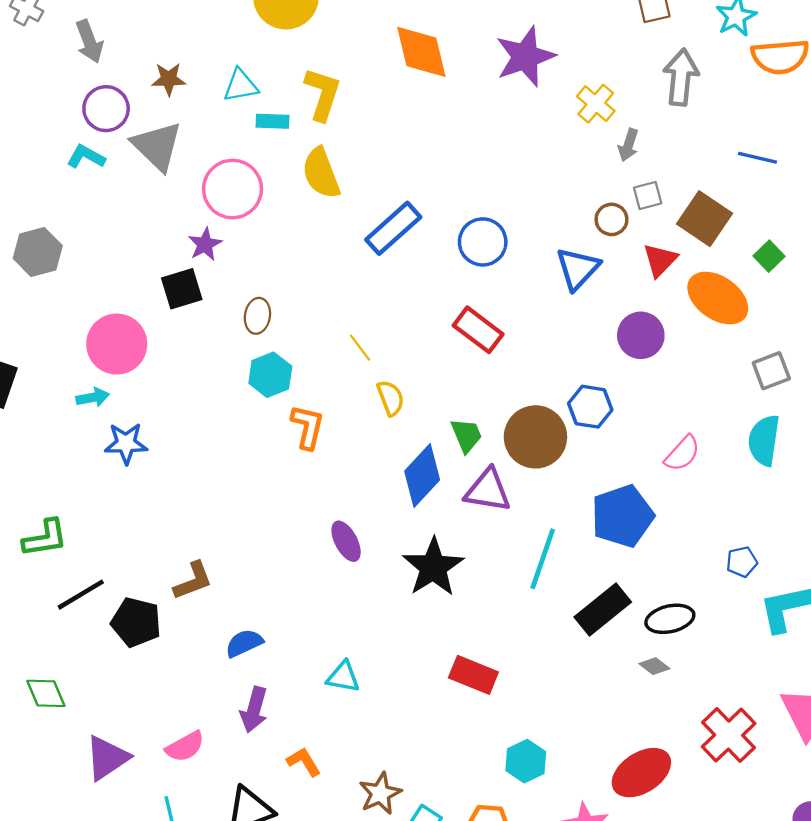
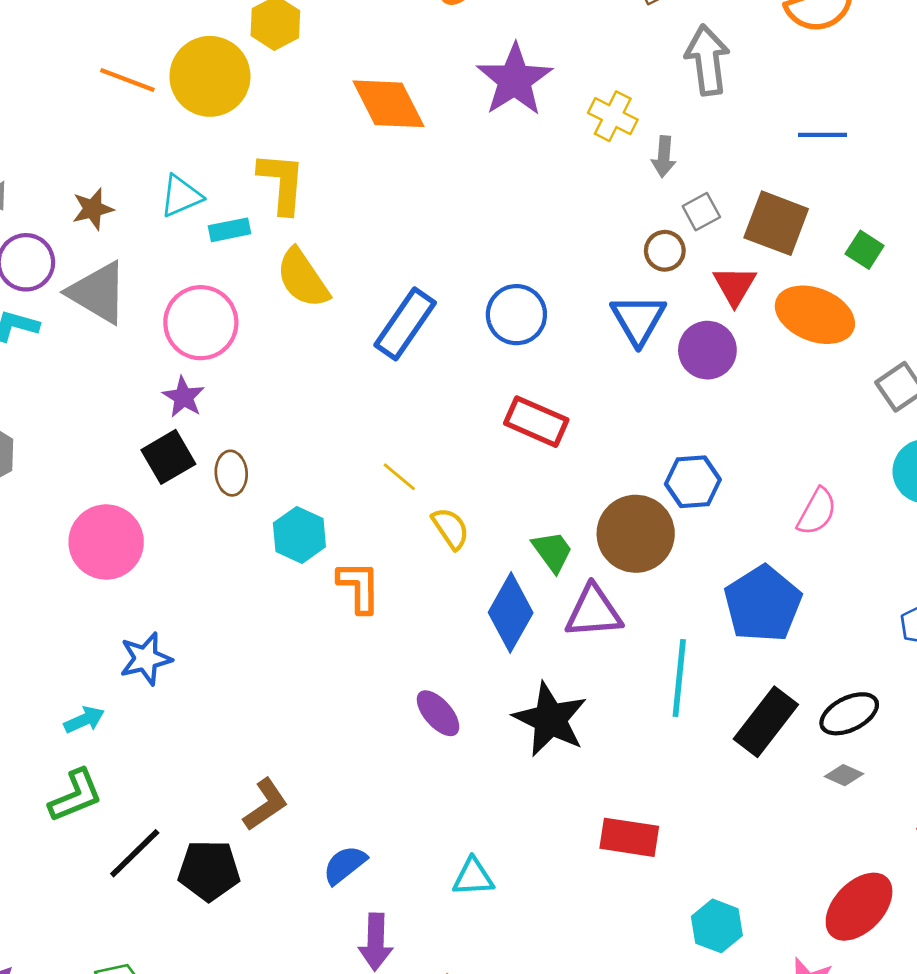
brown ellipse: (257, 316) -> (231, 473), moved
purple circle: (641, 335) -> (707, 350), moved
cyan arrow: (93, 397) -> (84, 720), moved

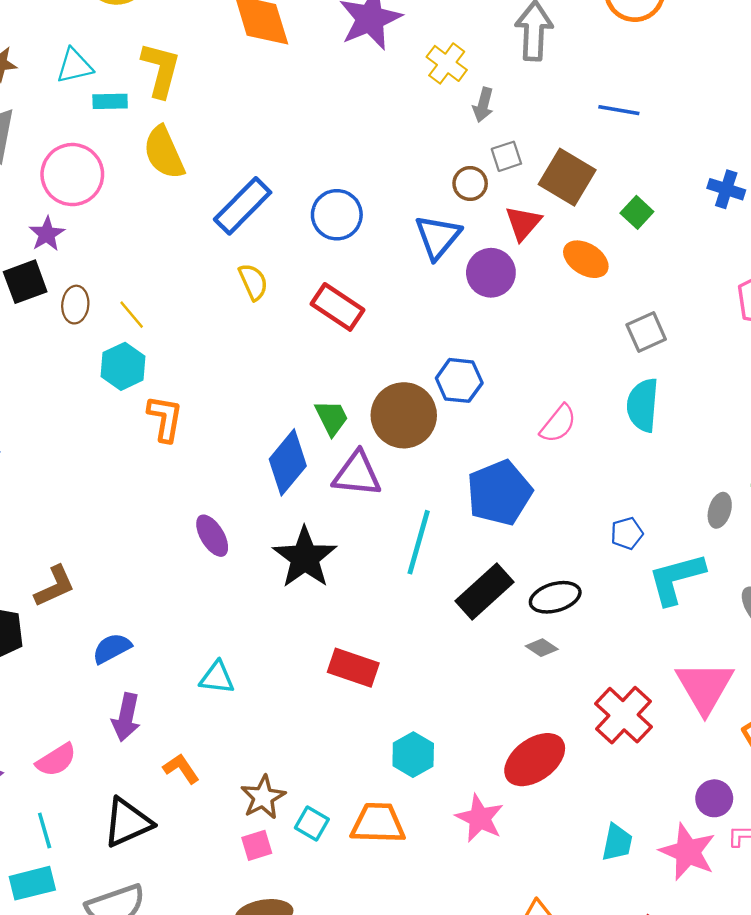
orange ellipse: (815, 315) -> (586, 259), size x0.7
yellow line: (399, 477) -> (132, 315), moved
yellow semicircle: (450, 528) -> (253, 282), moved

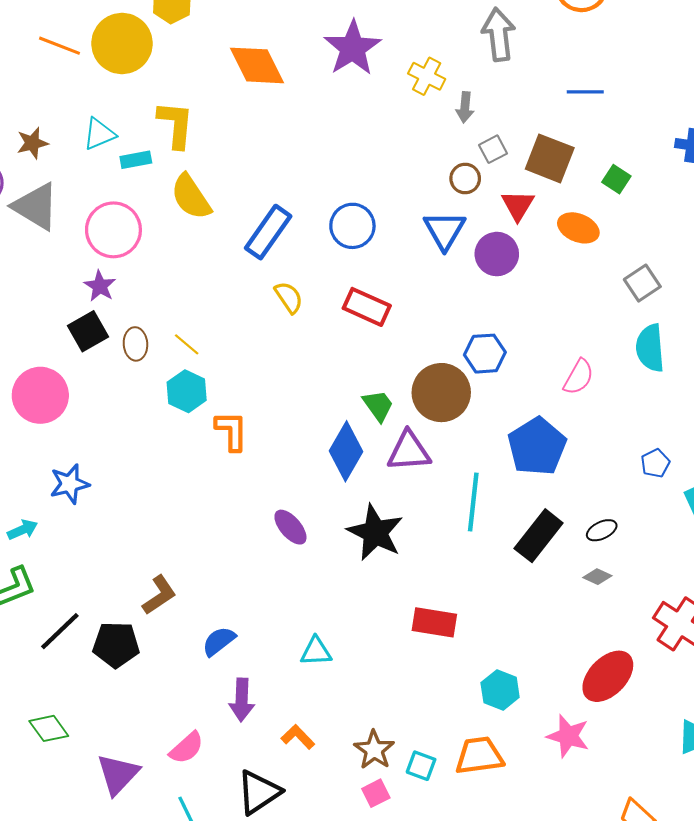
black ellipse: (555, 597) -> (602, 530), size x0.7

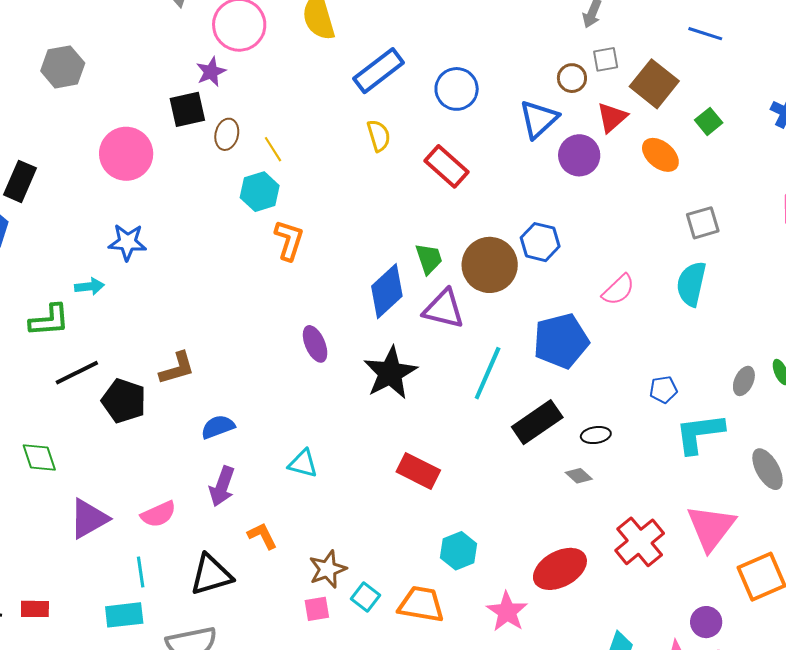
cyan arrow: (23, 530) -> (89, 287), moved

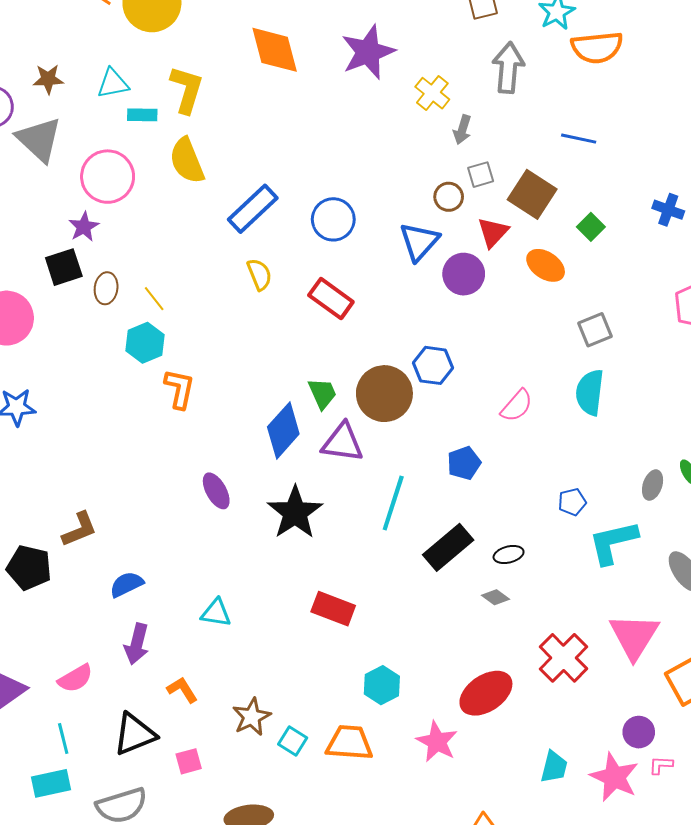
blue pentagon: (561, 341) -> (464, 463), size x0.6
pink square: (317, 609) -> (189, 761), moved

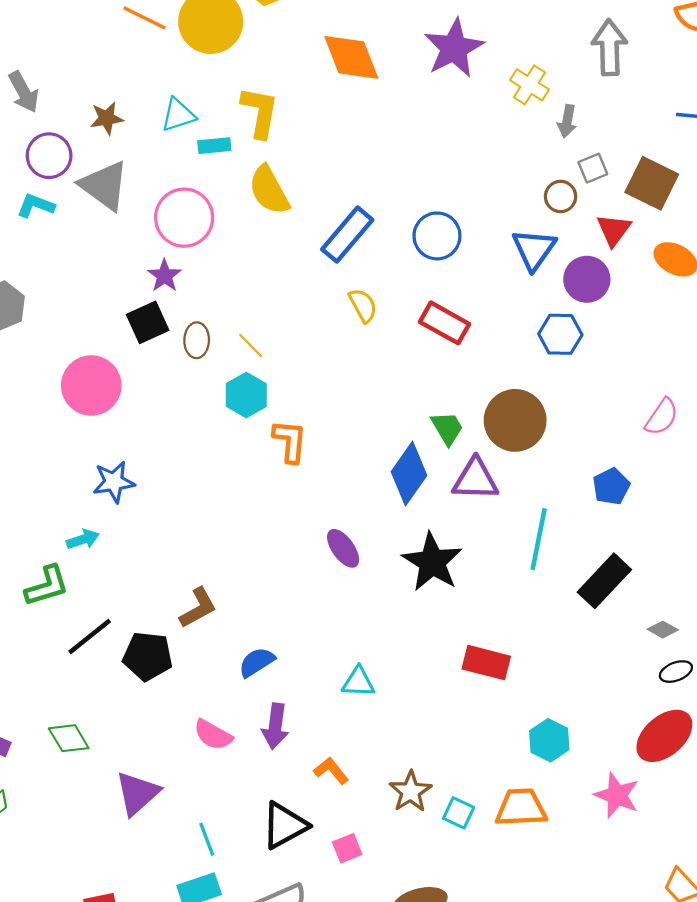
blue hexagon: (433, 365) -> (560, 334), moved
black ellipse: (509, 554) -> (676, 672), moved
pink semicircle: (75, 678) -> (213, 735), moved, turned 66

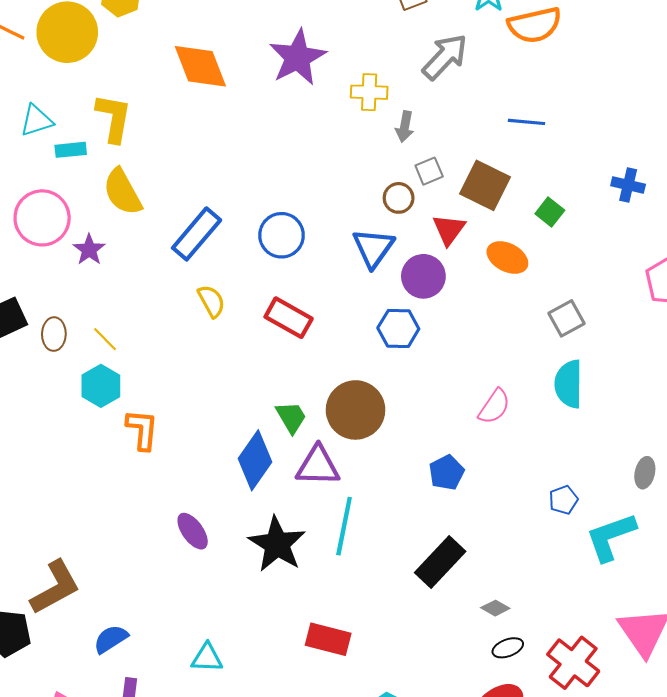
gray arrow: (610, 47) -> (445, 57), turned 45
yellow cross: (530, 85) -> (369, 92), turned -30
purple star: (164, 276) -> (89, 250), moved
cyan line: (539, 539) -> (344, 526), moved
brown L-shape: (198, 608) -> (55, 587), size x1.4

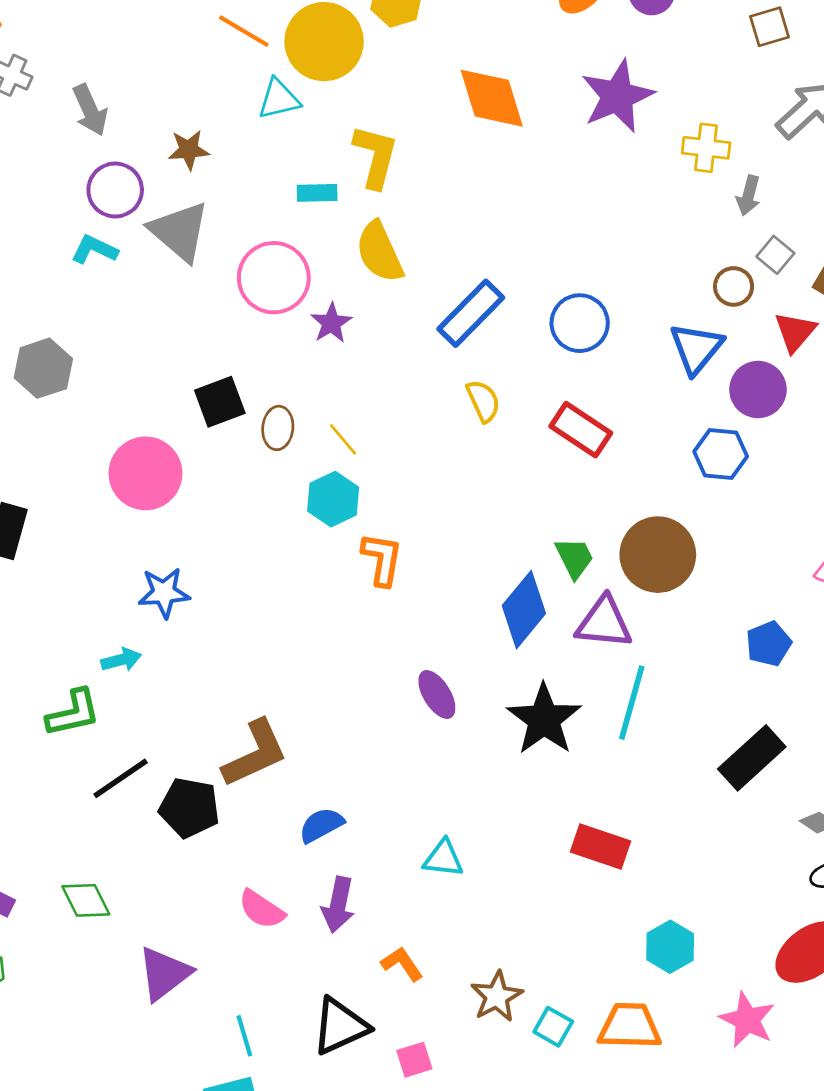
cyan triangle: (36, 121) -> (279, 99), moved
gray square: (429, 171) -> (775, 255), turned -32

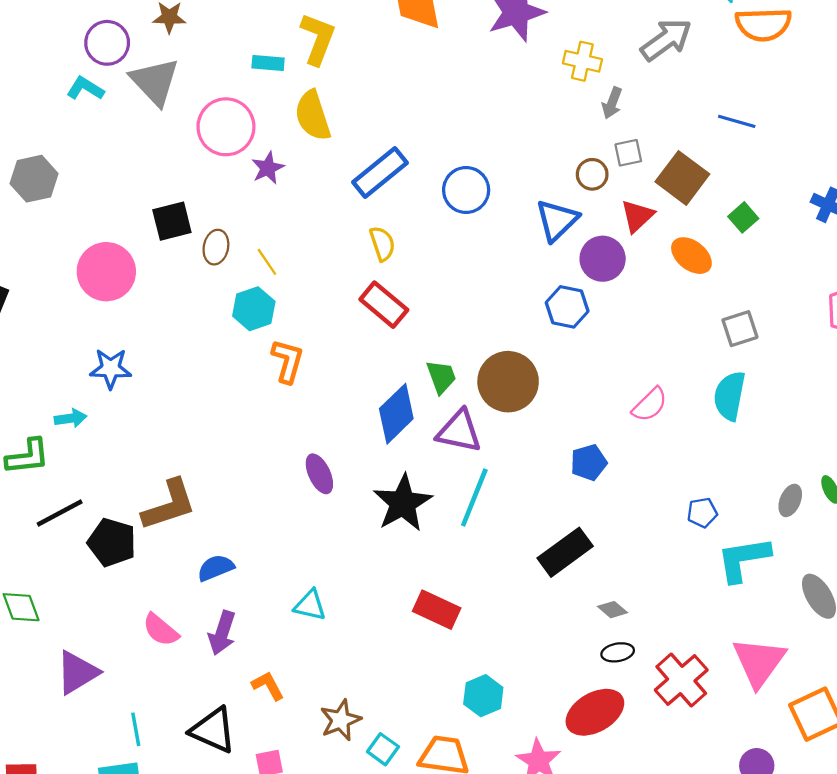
gray square: (775, 255) -> (628, 153), turned 32
red rectangle: (581, 430) -> (384, 305), moved
black triangle: (340, 1026) -> (213, 730), turned 42

